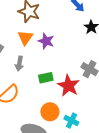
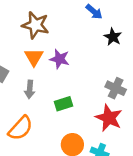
red star: (68, 86) -> (109, 118), moved

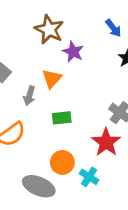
orange triangle: (34, 57) -> (52, 79), moved
purple star: (60, 59) -> (73, 52), moved

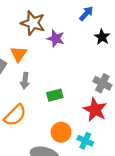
blue arrow: (113, 28) -> (86, 14), turned -91
orange triangle: (52, 79) -> (19, 54), moved

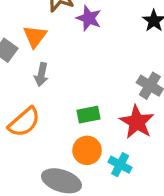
green rectangle: (55, 95) -> (89, 115), moved

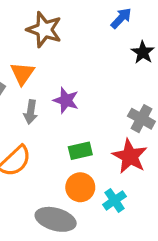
purple star: (89, 18) -> (66, 100), moved
cyan cross: (120, 165) -> (115, 200), turned 30

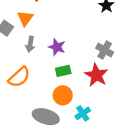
purple star: (66, 100) -> (57, 47), moved
cyan cross: (115, 200) -> (83, 113), moved

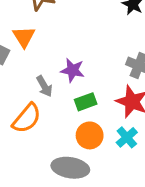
gray arrow: (30, 44) -> (44, 86), moved, turned -32
cyan cross: (83, 113) -> (127, 137), moved

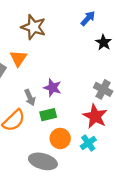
green rectangle: (86, 102) -> (48, 115), moved

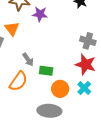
purple star: (53, 88) -> (40, 14), moved
green rectangle: (48, 115) -> (46, 71), turned 32

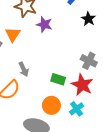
green rectangle: (46, 71) -> (58, 79), moved

